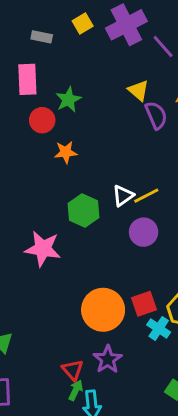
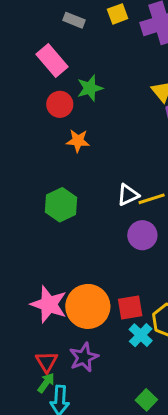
pink rectangle: (27, 79) -> (52, 61), turned -48
green hexagon: (84, 211) -> (61, 205), moved
pink star: (43, 249) -> (49, 304), moved

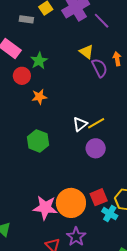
gray rectangle: (74, 20) -> (26, 19), moved

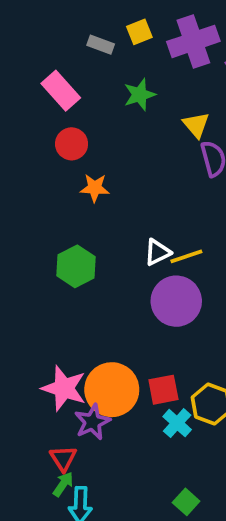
green star: (39, 61) -> (140, 95), moved
purple circle: (96, 148) -> (176, 301), size x1.4
purple star: (76, 237) -> (92, 422), moved

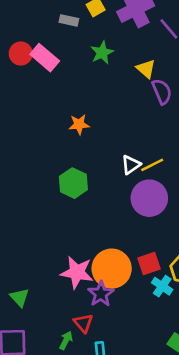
red circle: (72, 144) -> (21, 54), moved
green arrow: (63, 484) -> (66, 340), moved

